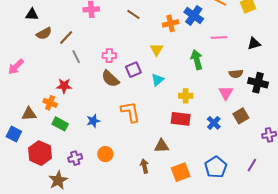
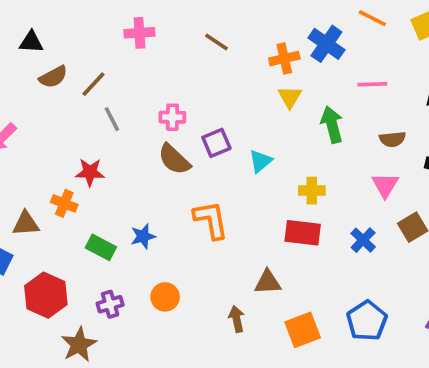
yellow triangle: (157, 50) -> (290, 97), moved
brown semicircle: (236, 74) -> (392, 139), moved
green rectangle: (60, 124) -> (101, 247), moved

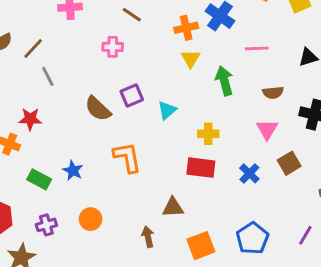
pink cross: (172, 117) -> (113, 47), moved
blue star: (143, 236) -> (73, 171), turned -30

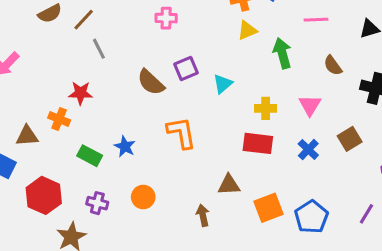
yellow triangle: (191, 59) -> (247, 30), turned 36
brown semicircle: (273, 93) -> (333, 65), turned 60
pink triangle: (267, 129) -> (310, 105), moved
purple cross: (46, 225) -> (97, 203), turned 30
orange square: (201, 246) -> (269, 208), moved

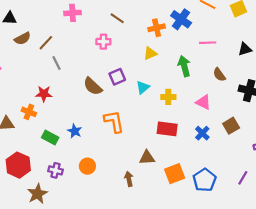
yellow triangle: (247, 30) -> (150, 53), moved
pink triangle: (310, 105) -> (203, 102), turned -35
yellow cross: (266, 108) -> (168, 97), moved

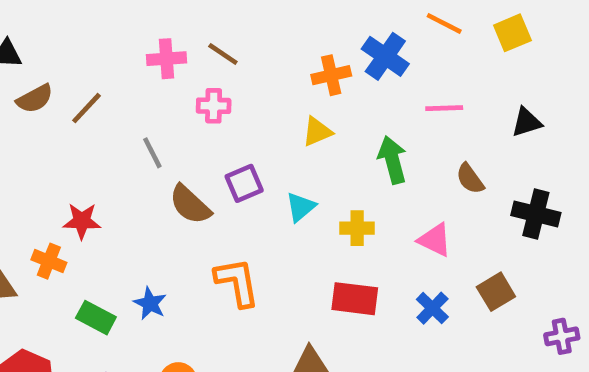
pink cross: (73, 13) -> (166, 59), moved
brown line: (117, 18) -> (223, 54), moved
gray line: (57, 63) -> (152, 153), moved

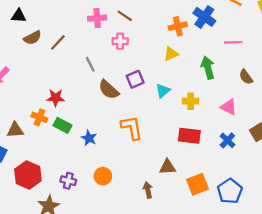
green rectangle: (96, 318) -> (63, 125), moved

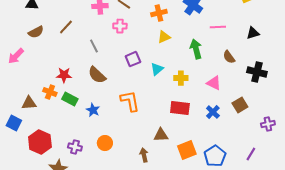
orange cross: (178, 26) -> (159, 13), moved
brown semicircle: (33, 38) -> (36, 32), moved
brown semicircle: (109, 90) -> (97, 75), moved

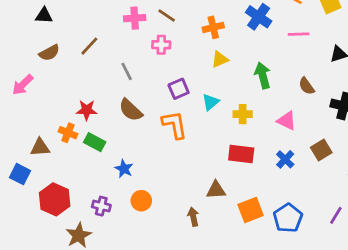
pink line: (218, 27) -> (299, 34), moved
orange L-shape: (130, 101) -> (175, 125), moved
blue star: (93, 110) -> (124, 169), moved

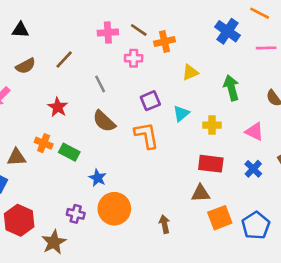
orange cross: (213, 27) -> (164, 41), moved
red star: (87, 110) -> (58, 107), moved, turned 30
brown triangle: (216, 190) -> (200, 193), moved
red hexagon: (55, 199) -> (19, 220), moved
orange circle: (141, 201) -> (114, 209), size x1.6

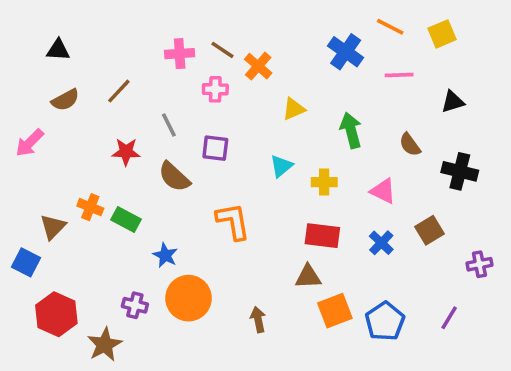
orange cross: (164, 41) -> (258, 66), turned -36
purple square: (150, 101) -> (215, 148), moved, turned 30
red star: (58, 107) -> (126, 152), moved, turned -30
orange L-shape: (146, 135) -> (233, 221), moved
brown triangle: (17, 157) -> (53, 227), turned -42

